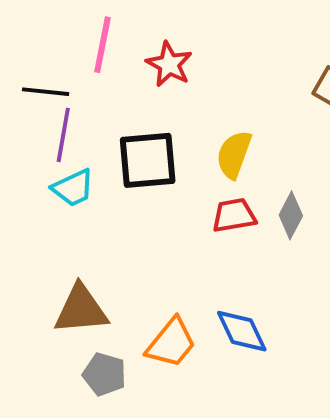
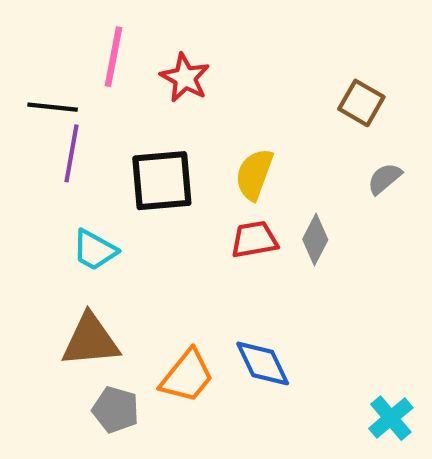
cyan trapezoid: (73, 188) -> (95, 250), moved, turned 54

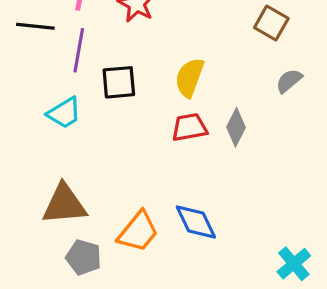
purple line: (72, 153) -> (79, 50), moved
black square: (162, 181) -> (119, 82), size x0.7
cyan trapezoid: (95, 250) -> (64, 113), moved, turned -60

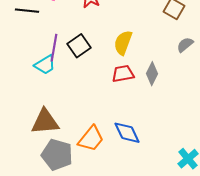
purple line: (79, 50) -> (54, 48), moved
black square: (119, 82) -> (79, 46), turned -30
gray pentagon: (84, 257) -> (57, 155), size x1.4

